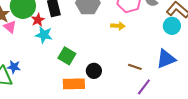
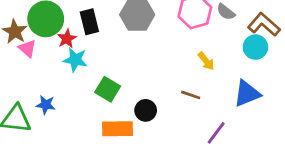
yellow arrow: (118, 26) -> (206, 61), moved, turned 48
blue star: (14, 67) -> (46, 105), moved
brown line: (135, 67) -> (191, 95), moved

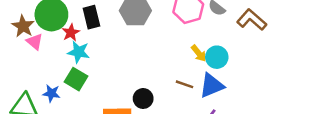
cyan circle: (255, 47) -> (217, 57), moved
green square: (108, 89) -> (76, 79), moved
blue triangle: (247, 93) -> (212, 86), moved

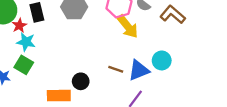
yellow arrow: (199, 53) -> (128, 27), moved, size x1.6
cyan circle: (217, 57) -> (162, 60), moved

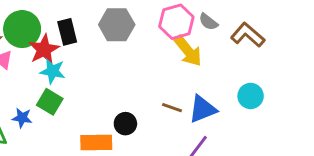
red star: (19, 25) -> (44, 49), size x1.5
cyan circle: (162, 60) -> (251, 96), moved

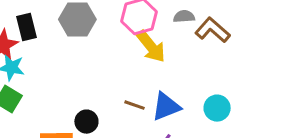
gray semicircle: (208, 22) -> (184, 16), moved, turned 138
cyan circle: (251, 96) -> (217, 108), moved

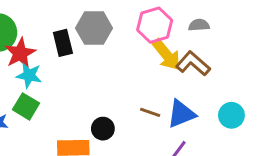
black rectangle: (26, 27) -> (63, 43), moved
brown L-shape: (213, 30) -> (193, 64), moved

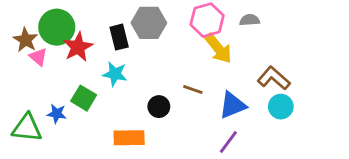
brown L-shape: (193, 64) -> (274, 78), moved
cyan star: (29, 75) -> (115, 74), moved
brown line: (150, 112) -> (193, 90), moved
black circle: (103, 129) -> (159, 107), moved

